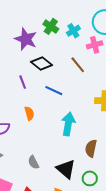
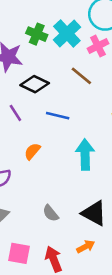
cyan cross: (73, 31) -> (67, 33), size x1.5
orange semicircle: (29, 113) -> (32, 151), turned -112

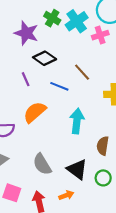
brown line: (81, 76) -> (82, 72), moved
orange semicircle: (32, 151) -> (35, 112), size x1.6
gray semicircle: (51, 213) -> (42, 164), size x1.5

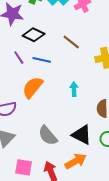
blue line: (59, 86) -> (42, 60), moved
cyan arrow: (77, 121) -> (74, 89), size x0.6
orange arrow: (66, 195) -> (76, 161), size x1.5

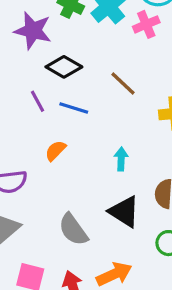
orange semicircle: (33, 87) -> (55, 151), size x0.6
black triangle: (82, 135) -> (124, 212), moved

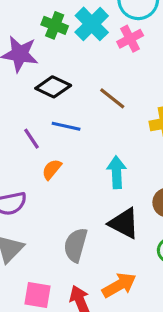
purple line: (38, 101) -> (31, 139), moved
cyan arrow: (121, 159) -> (117, 172), size x1.4
gray semicircle: (73, 230) -> (76, 245), turned 56

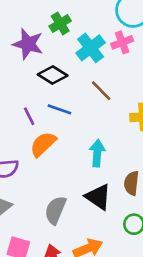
cyan cross: (92, 24) -> (91, 48), moved
green cross: (55, 25) -> (60, 23), turned 30
orange semicircle: (52, 169) -> (43, 144), size x1.5

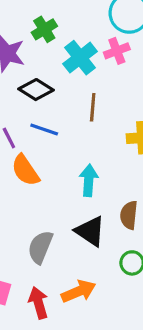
brown line: (101, 91) -> (93, 107), turned 50
orange semicircle: (43, 144) -> (25, 170), turned -80

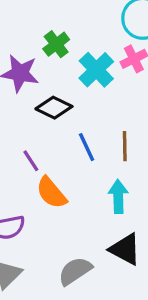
brown line: (93, 107) -> (125, 146), moved
blue line: (44, 130) -> (87, 147), moved, turned 52
gray semicircle: (40, 247) -> (75, 271), turned 40

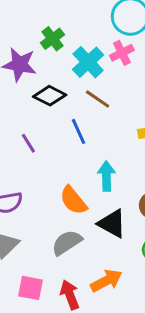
brown line: (125, 146) -> (98, 99), moved, turned -55
orange semicircle: (51, 193) -> (73, 200), moved

